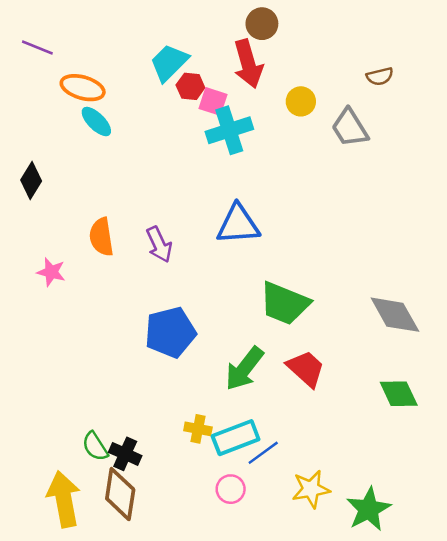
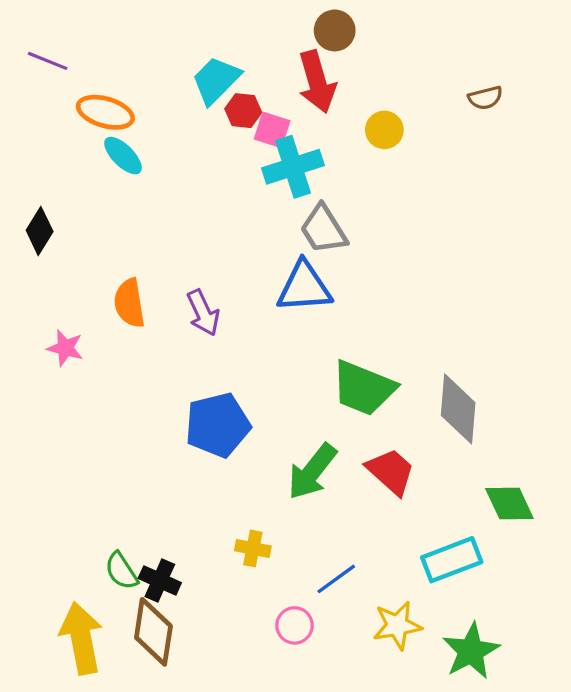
gray trapezoid: (350, 128) -> (323, 229), moved
gray diamond: (395, 315) -> (458, 409), moved, turned 34
cyan rectangle: (236, 438) -> (452, 560), moved

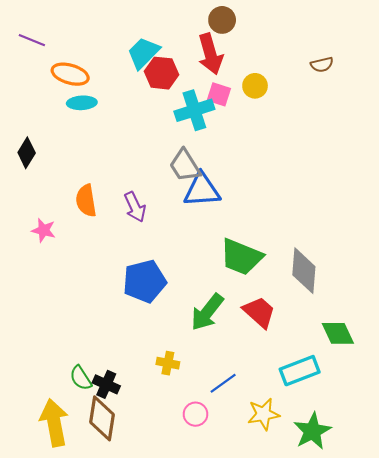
red hexagon: (243, 111) -> (162, 73), size x1.4
pink square: (272, 130) -> (219, 94), moved
cyan ellipse: (123, 156) -> (82, 103), turned -48
gray trapezoid: (323, 229) -> (185, 166), moved

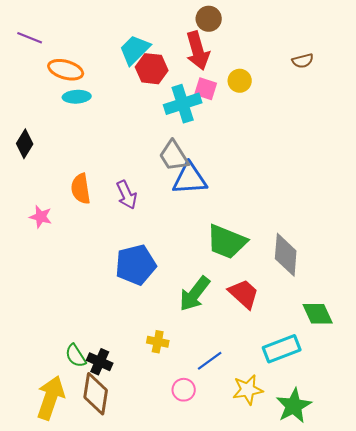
yellow arrow: (54, 423) -> (51, 398), turned 30

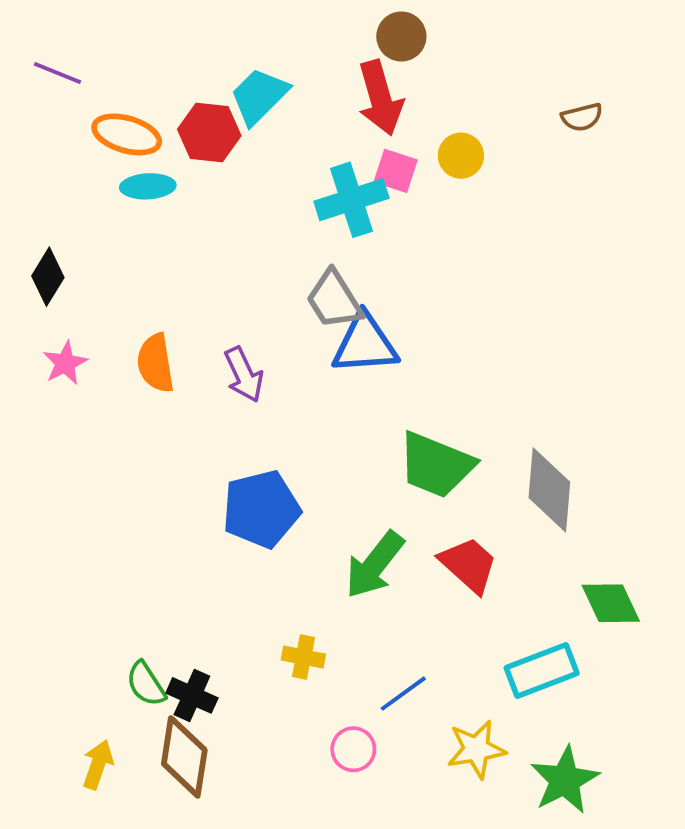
red hexagon: (152, 69) -> (209, 133), moved
pink star: (41, 217) -> (65, 363), moved, turned 30
yellow arrow: (51, 398) -> (98, 765), size x0.6

